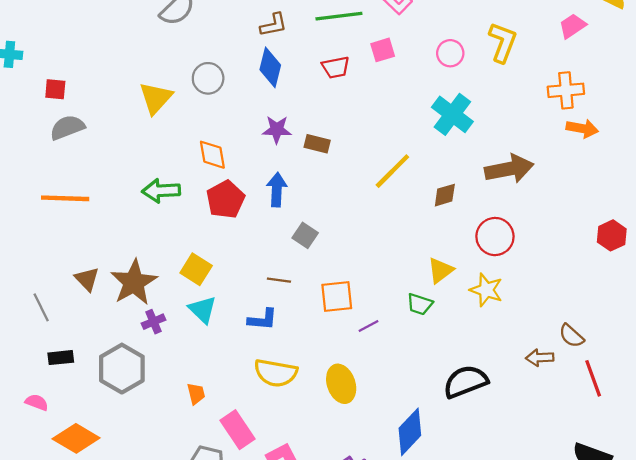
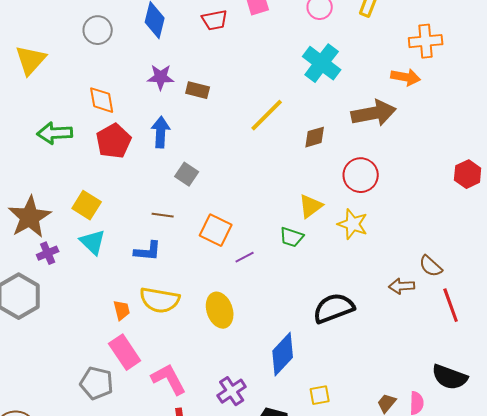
yellow triangle: (156, 98) -> (31, 60), moved
orange arrow: (582, 129) -> (406, 77), moved
orange square: (337, 297) -> (216, 230), turned 32
orange trapezoid: (196, 394) -> (122, 310), moved

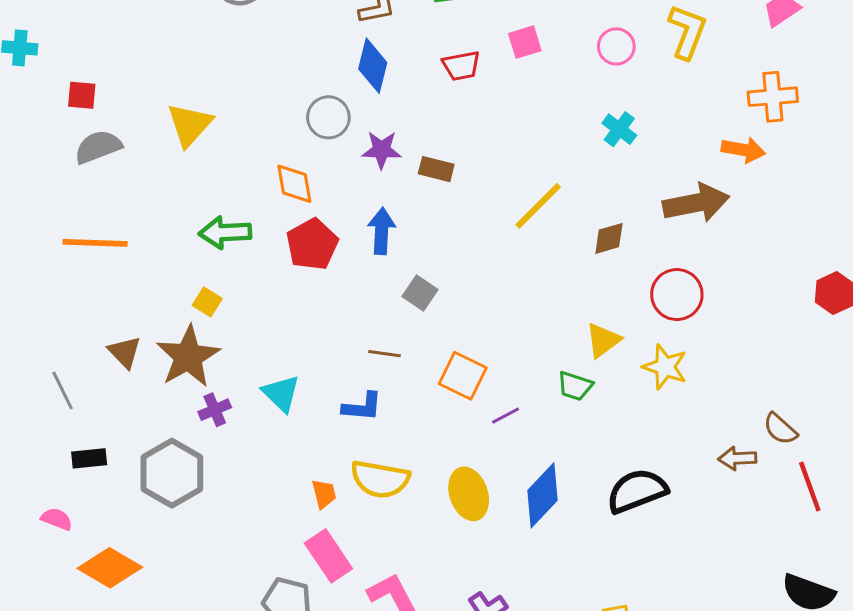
gray circle: (98, 30) -> (328, 117), moved
cyan cross: (322, 63) -> (619, 129), size x0.6
yellow square: (87, 205) -> (207, 302), moved, size x0.7
blue diamond: (283, 354) -> (543, 495), moved

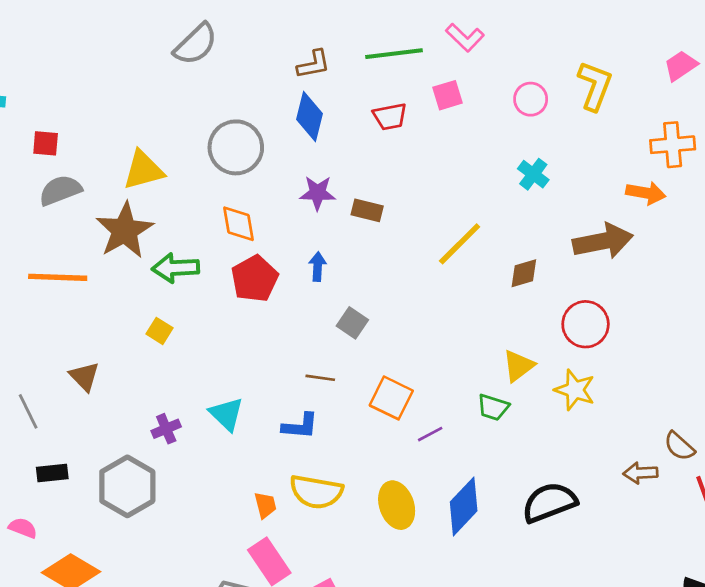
gray circle: (328, 117) -> (236, 147), moved, size x1.4
yellow triangle: (190, 125) -> (143, 170), turned 33
blue arrow: (382, 231) -> (318, 267), size x0.7
brown star: (188, 357) -> (125, 230), moved

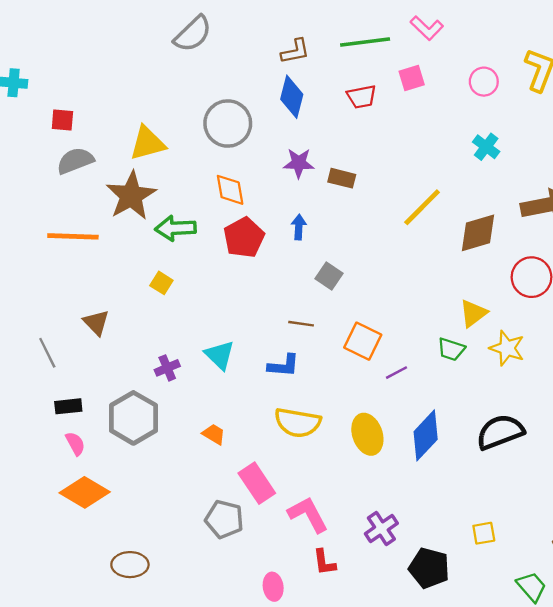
brown diamond: (524, 273) -> (478, 233), size x1.5
yellow star: (575, 390) -> (507, 348), moved
orange trapezoid: (265, 505) -> (214, 434), moved, turned -45
pink semicircle: (23, 528) -> (75, 444), moved, turned 40

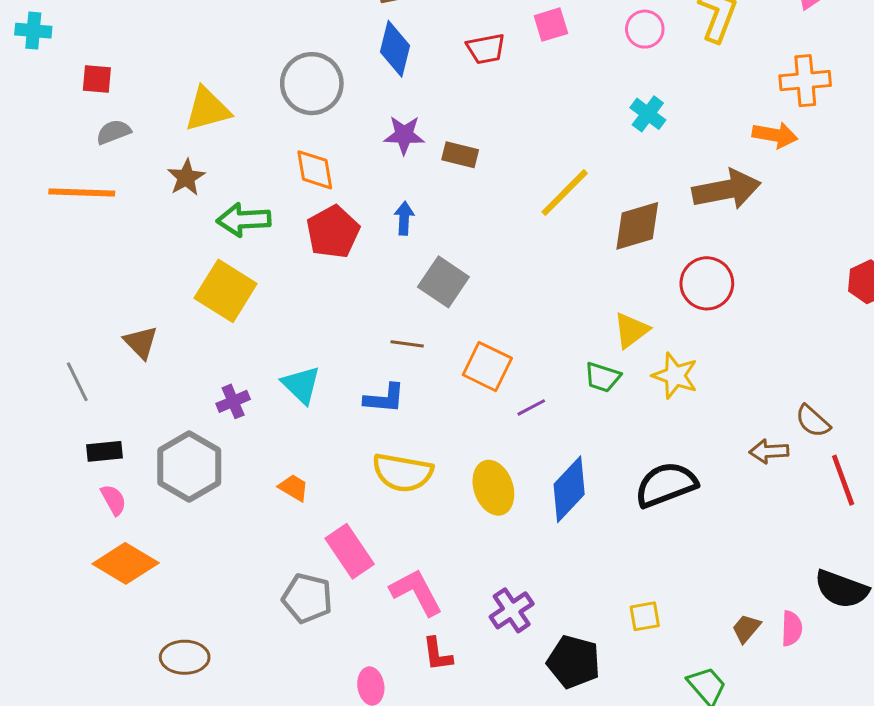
gray semicircle: (75, 161) -> (114, 132), size x0.7
brown star: (131, 196) -> (186, 177), size x0.6
orange line: (73, 236) -> (82, 193), moved
gray square: (329, 276) -> (443, 282), size x1.4
yellow square: (161, 283) -> (226, 291), size x2.0

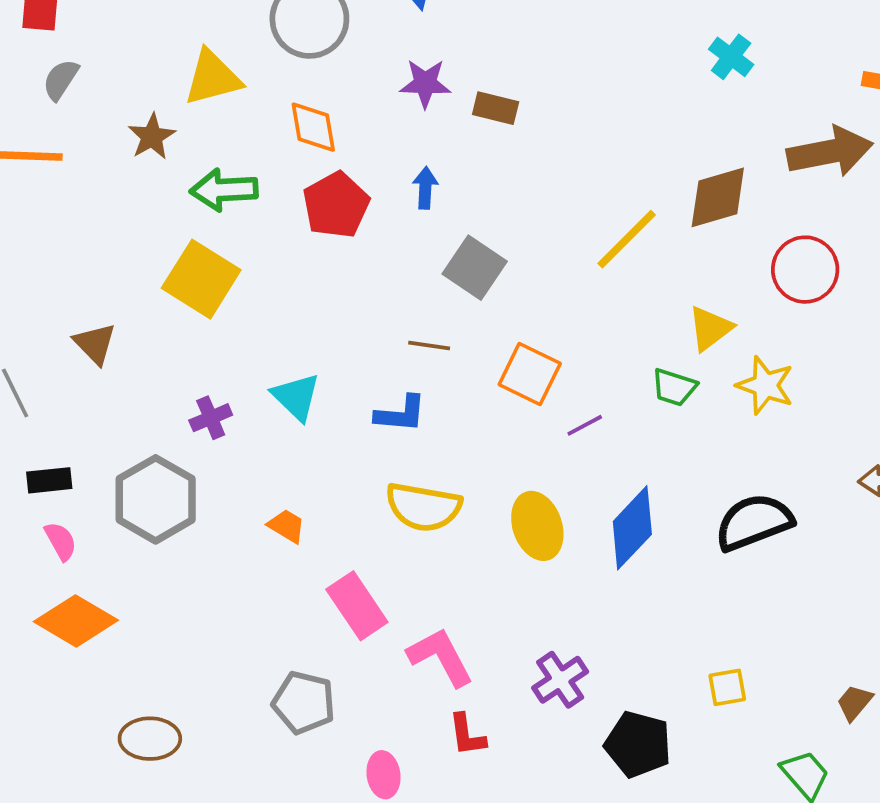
yellow triangle: (207, 109) -> (213, 78), moved
gray semicircle: (114, 132) -> (61, 80), turned -36
yellow line: (565, 193) -> (627, 239), moved
gray pentagon: (307, 598) -> (304, 703), moved

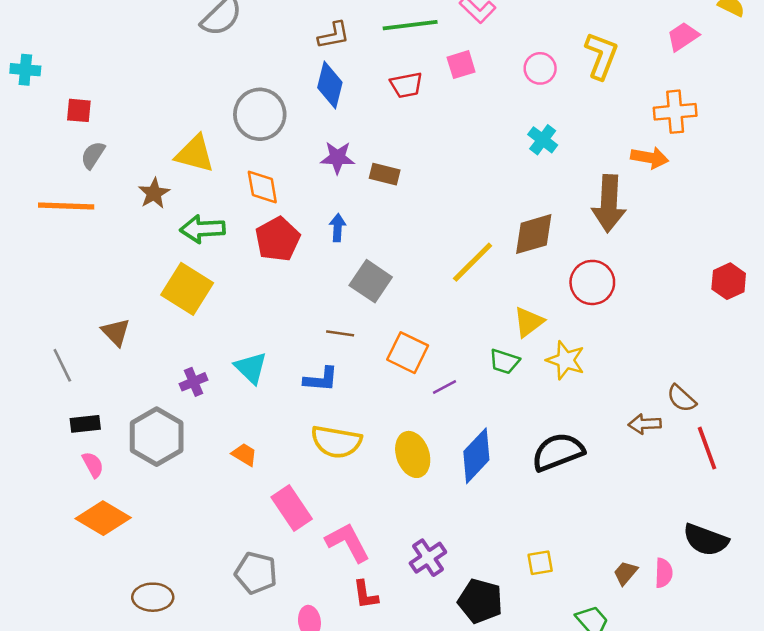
yellow triangle: (213, 78) -> (195, 154), turned 30
brown arrow: (830, 152) -> (609, 203), turned 104

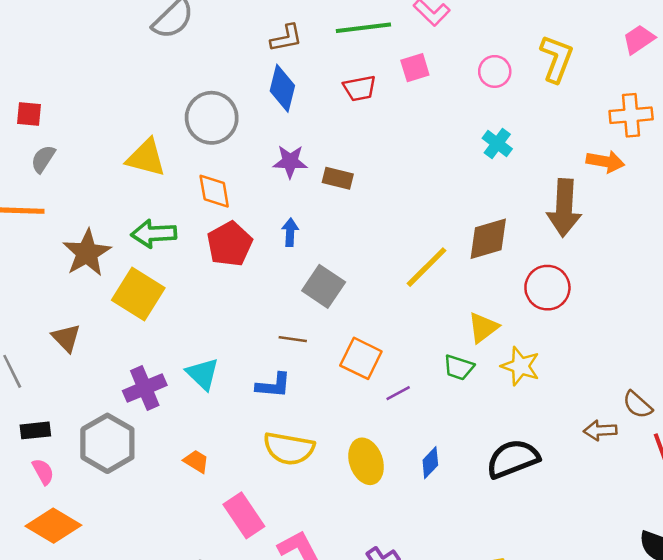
brown star: (154, 193) -> (87, 253), moved, size x1.5
purple cross: (194, 382) -> (145, 388), size x1.5
blue diamond: (476, 456) -> (430, 463), size x0.6

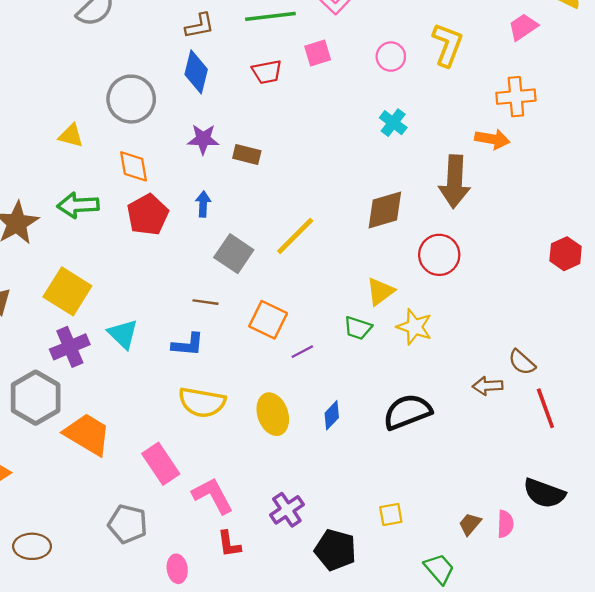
yellow triangle: (146, 158) -> (71, 136), size x0.7
yellow line: (427, 267) -> (295, 236), moved
yellow square: (138, 294) -> (67, 291), moved
orange trapezoid: (196, 461) -> (87, 434), moved, size x2.0

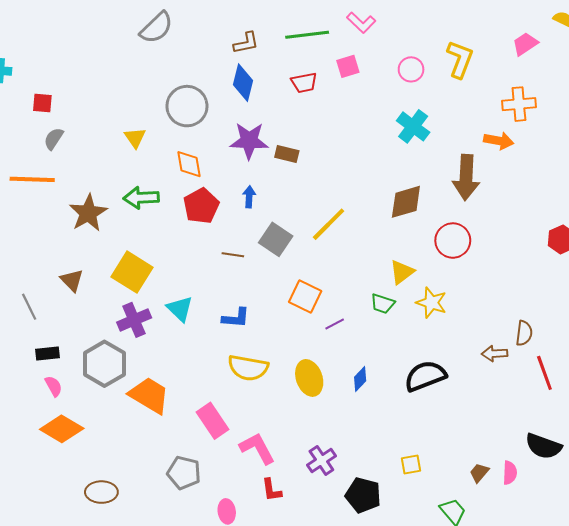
cyan cross: (393, 123) -> (413, 126), size x1.4
yellow triangle: (71, 136) -> (135, 138), turned 40
purple star: (203, 139) -> (249, 141), size x1.4
brown line: (206, 302) -> (233, 255), moved
brown semicircle: (522, 362) -> (524, 333), turned -125

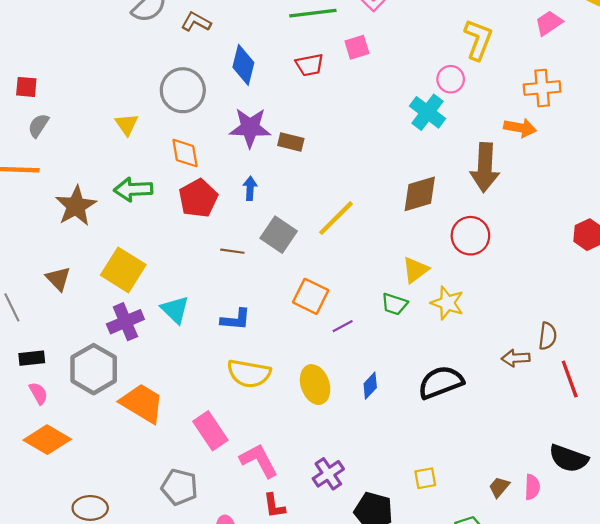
brown L-shape: (246, 43) -> (196, 22), moved, turned -140
pink circle: (411, 69) -> (451, 79), moved

